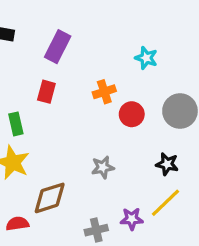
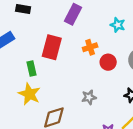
purple rectangle: (58, 47) -> (73, 14), moved
red rectangle: (46, 92) -> (52, 47), size x1.6

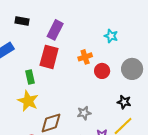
purple rectangle: (73, 14) -> (55, 30), moved
gray star: (89, 97) -> (84, 113), moved

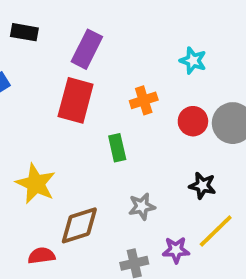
red circle: (102, 71) -> (193, 121), moved
green rectangle: (30, 77) -> (117, 148), moved
black star: (124, 102) -> (202, 186), moved

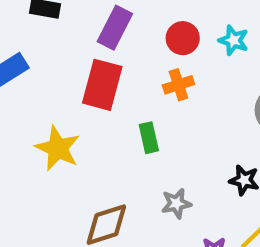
red circle: (193, 121) -> (183, 38), moved
yellow star: (36, 184) -> (58, 148), moved

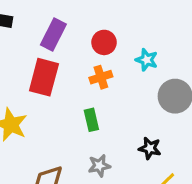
cyan star: (234, 40) -> (147, 60), moved
green rectangle: (149, 138) -> (91, 120), moved

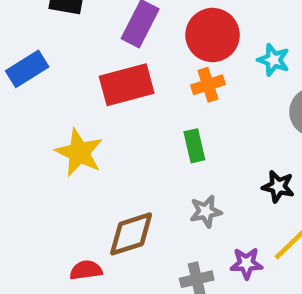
red circle: (104, 42) -> (213, 35), size x1.5
red rectangle: (44, 77) -> (127, 85), turned 60

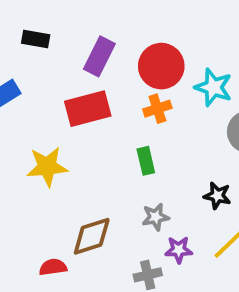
cyan star: (274, 60) -> (213, 87), size x1.4
yellow star: (79, 153) -> (47, 167), turned -30
purple star: (246, 263) -> (179, 250), moved

